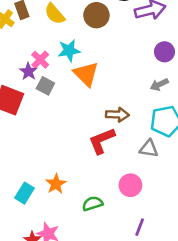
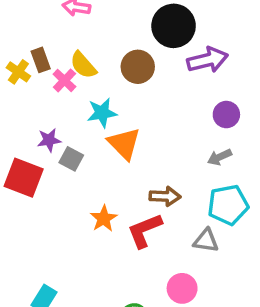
pink cross: (40, 60) -> (64, 80), moved
purple star: (28, 71) -> (49, 140), turned 30
orange star: (56, 184) -> (104, 219), moved

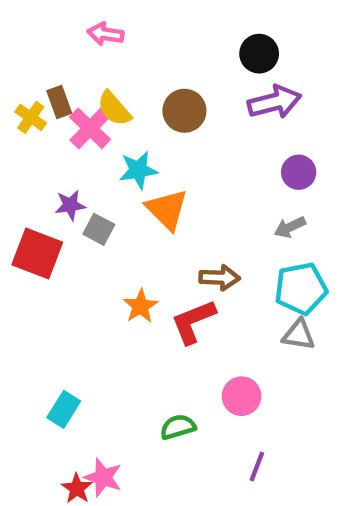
black circle: (174, 26) -> (259, 54), moved, size x0.7
pink cross: (64, 80) -> (90, 128), size x1.4
gray triangle: (206, 241) -> (299, 335), moved

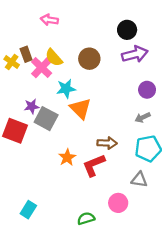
gray square: (99, 229) -> (46, 119), size x1.5
gray triangle: (299, 335) -> (139, 180), moved

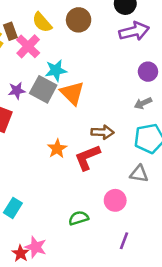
yellow semicircle: (54, 58) -> (42, 22), moved
brown circle: (89, 59) -> (79, 20), moved
gray square: (46, 119) -> (43, 89), moved

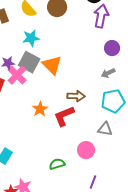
purple arrow: (134, 31) -> (101, 16), turned -65
pink cross: (28, 46) -> (17, 75), moved
cyan star: (56, 70) -> (31, 38), moved

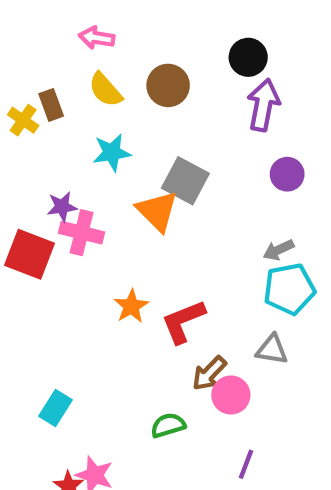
gray square: (29, 62) -> (185, 181), moved
gray arrow: (108, 73) -> (278, 250), moved
pink cross: (17, 75) -> (81, 233), turned -30
brown arrow: (76, 96) -> (209, 373), moved, turned 132

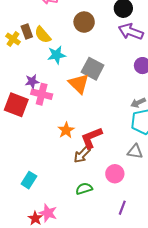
yellow semicircle: (105, 90) -> (43, 35), moved
purple arrow: (263, 105) -> (131, 32), turned -80
brown arrow: (209, 373) -> (82, 155), moved

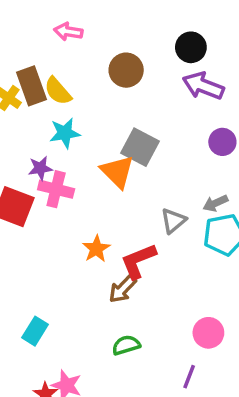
brown rectangle: (27, 32) -> (31, 86), size x1.5
cyan star: (56, 55) -> (65, 133), moved
gray triangle: (135, 151) -> (173, 221), moved, turned -49
pink circle: (115, 174) -> (208, 333), moved

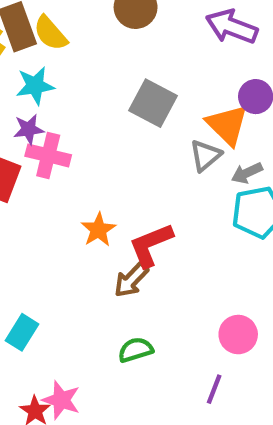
cyan star: (65, 133) -> (35, 86), moved
orange triangle: (117, 172) -> (227, 125), moved
gray triangle: (173, 221) -> (205, 155), moved

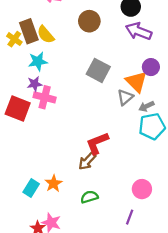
orange star: (98, 230) -> (54, 183), moved

